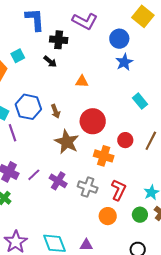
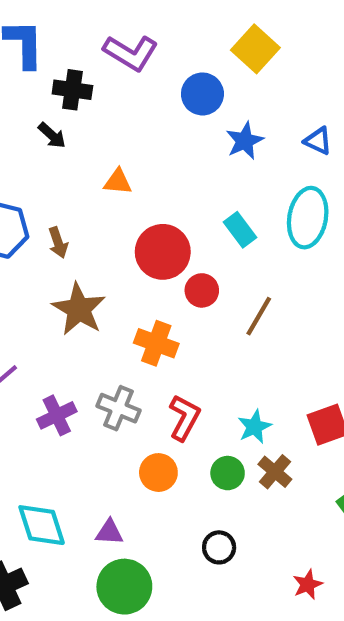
blue star: (124, 62) -> (245, 141), moved
red circle: (93, 121) -> (163, 252), moved
red circle: (125, 140) -> (202, 290), moved
purple cross: (58, 181) -> (57, 415), moved, turned 30

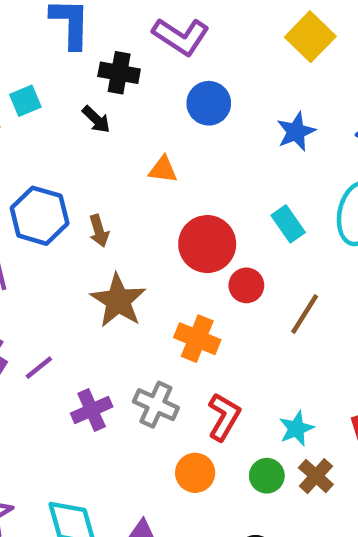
blue circle: (202, 94) -> (209, 103), moved

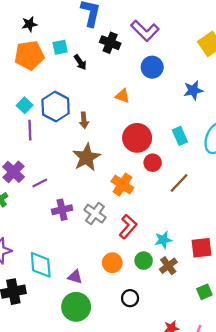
black arrow: (96, 119) -> (80, 62), moved
orange circle: (195, 473) -> (112, 263), moved

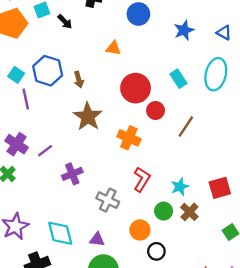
gray cross: (95, 214) -> (108, 200), moved
orange circle: (112, 263) -> (140, 230), moved

